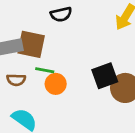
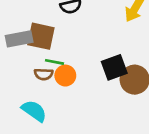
brown semicircle: (16, 80) -> (44, 74), moved

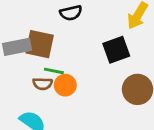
black square: (114, 67) -> (116, 50), moved

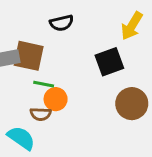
brown semicircle: (43, 84) -> (41, 114), moved

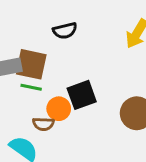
black square: (109, 62) -> (82, 95), moved
green line: (44, 84) -> (31, 87), moved

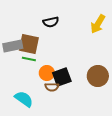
black square: (82, 95) -> (62, 77), moved
brown semicircle: (43, 124) -> (52, 87), moved

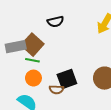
brown square: (29, 44) -> (32, 45), turned 30
orange circle: (47, 73) -> (33, 78), moved

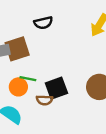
brown square: (32, 45) -> (17, 49), turned 30
green line: (32, 60) -> (28, 79), moved

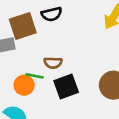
brown square: (17, 49) -> (23, 26), moved
brown semicircle: (45, 100) -> (53, 63), moved

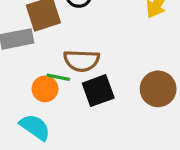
brown semicircle: (53, 63) -> (82, 61), size x1.5

